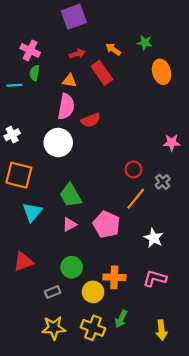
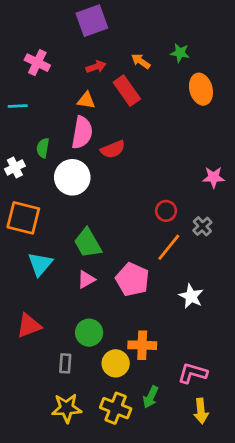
green semicircle: (35, 73) -> (43, 148), moved
pink L-shape: (155, 278) -> (193, 373), moved
gray rectangle: (53, 292) -> (65, 363), turned -64

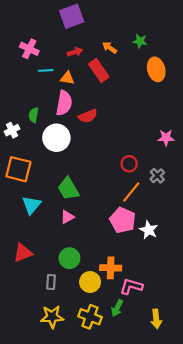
cyan line: (18, 106) -> (46, 70), moved
pink pentagon: (132, 279) -> (123, 220), moved
pink L-shape: (193, 373) -> (131, 286), moved

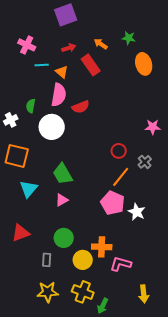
orange triangle: (67, 78) -> (62, 72), turned 32
green arrow: (117, 308) -> (103, 306), moved

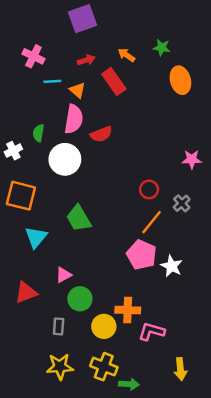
pink triangle: (62, 200) -> (64, 275), moved
green arrow: (103, 306) -> (129, 384), turned -112

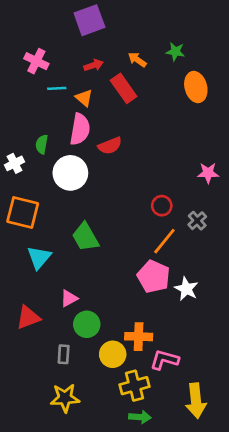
yellow cross: (104, 367) -> (134, 386), moved, turned -36
yellow arrow: (180, 369) -> (196, 401), size x1.4

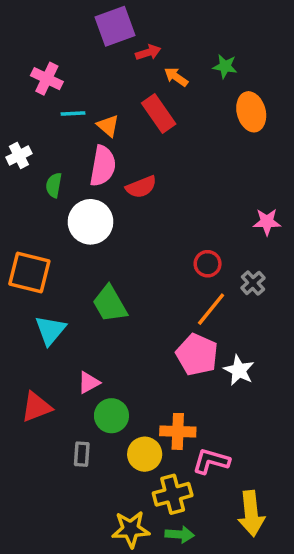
red arrow: (94, 65) -> (148, 52), moved
white cross: (14, 163) -> (19, 155), moved
yellow star: (65, 398) -> (131, 529), moved

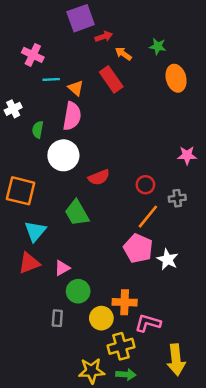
red semicircle: (141, 187) -> (99, 177), moved
gray cross: (253, 283) -> (177, 198), turned 35
red triangle: (36, 407) -> (29, 263), moved

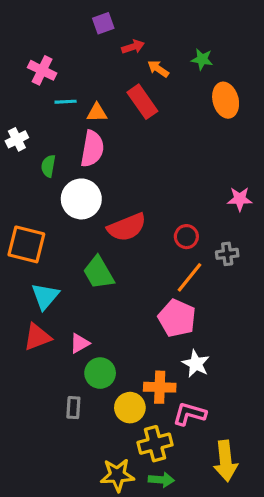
purple square: (81, 18) -> (103, 23), size x0.6
orange triangle: (76, 88) -> (97, 113), turned -42
red semicircle: (99, 177) -> (127, 227), size x1.4
white star: (167, 259) -> (196, 364), moved

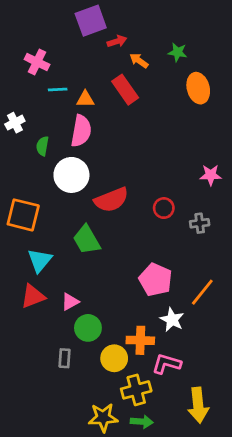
purple square: (103, 23) -> (91, 21), size x1.6
orange line: (190, 277) -> (202, 292), moved

